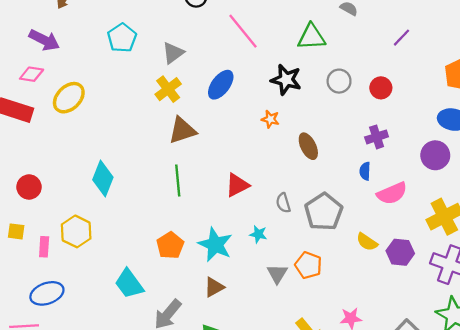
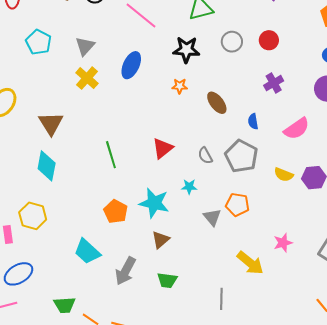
brown triangle: (182, 130) -> (51, 123), moved, turned -32
blue semicircle: (365, 171) -> (253, 121), moved

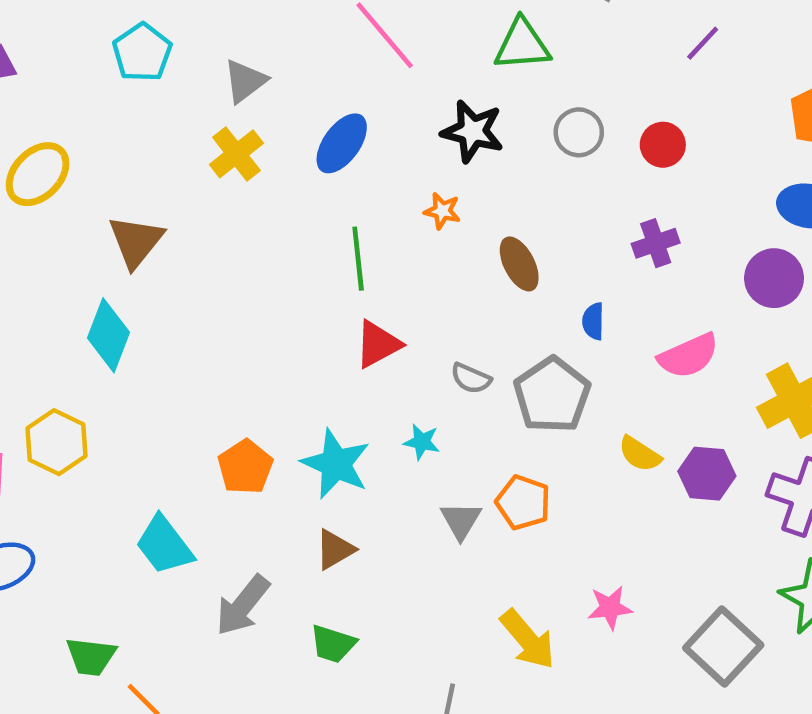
green line: (111, 155) -> (358, 259), moved
gray semicircle: (205, 156) -> (471, 378), turned -48

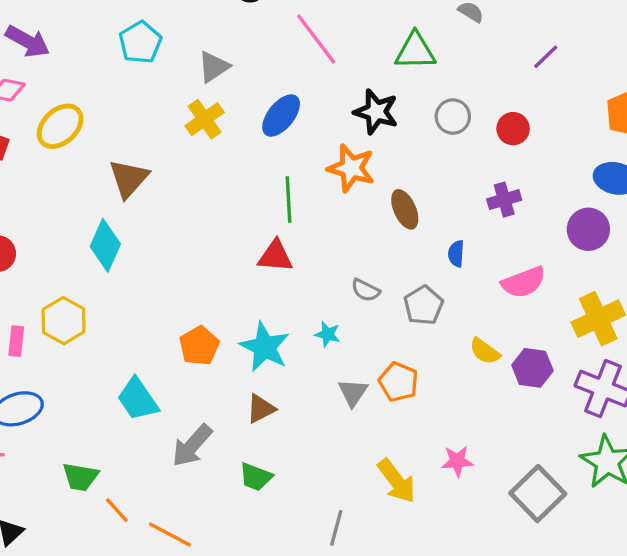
orange star: (442, 211) -> (351, 168), size x1.8
red triangle: (378, 344) -> (275, 256), moved, turned 30
gray pentagon: (552, 395) -> (424, 305), size x0.7

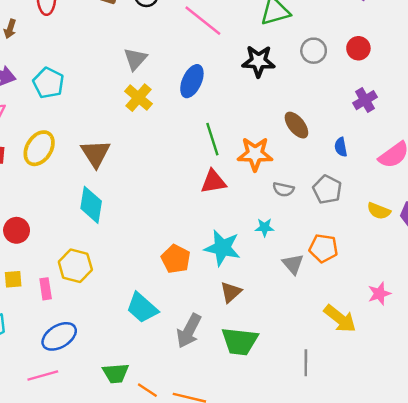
cyan pentagon: (140, 42) -> (48, 83), moved
yellow ellipse: (60, 126) -> (39, 148), moved
orange star: (351, 168) -> (255, 154), moved
green trapezoid: (256, 477) -> (240, 341), size x1.5

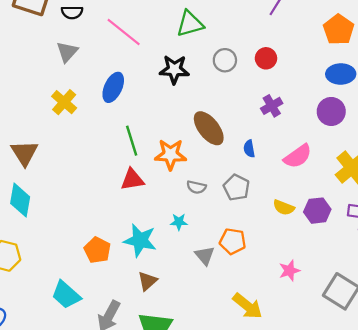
gray triangle: (135, 59) -> (67, 52), moved
brown ellipse: (296, 125) -> (209, 128), size x1.4
pink star: (379, 294) -> (289, 271), moved

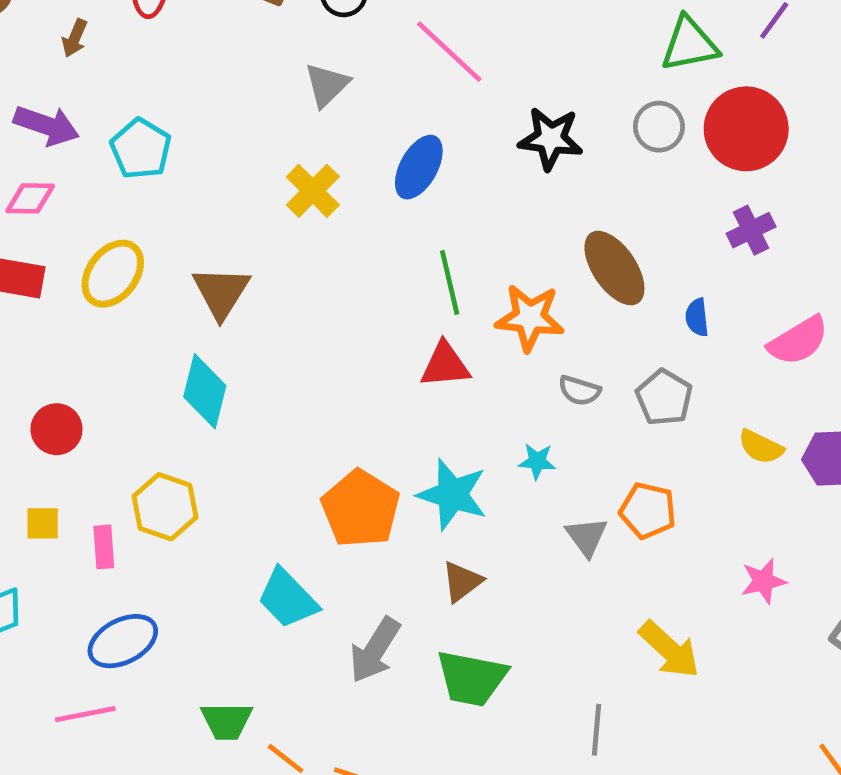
green triangle: (190, 24) -> (689, 44), moved
red circle: (266, 58) -> (746, 129), size x1.8
orange pentagon: (97, 250) -> (361, 509), size x1.4

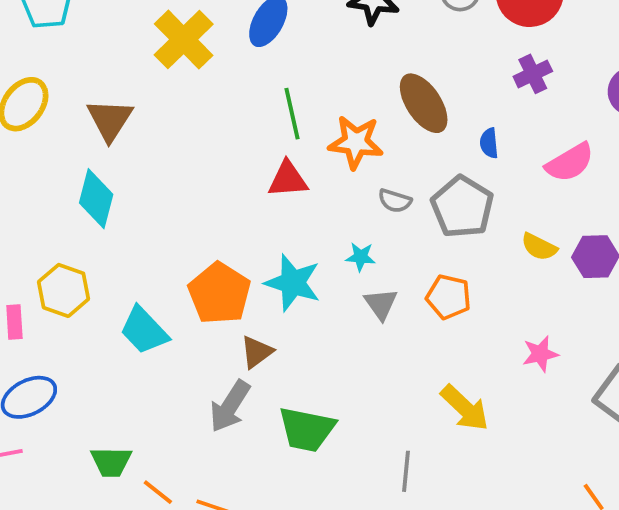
yellow cross: (313, 191) -> (184, 40), size x1.4
gray pentagon: (664, 398) -> (462, 207), size x1.4
gray triangle: (587, 537) -> (381, 304), moved
brown triangle: (462, 582) -> (257, 352), moved
cyan trapezoid: (288, 598) -> (144, 330), moved

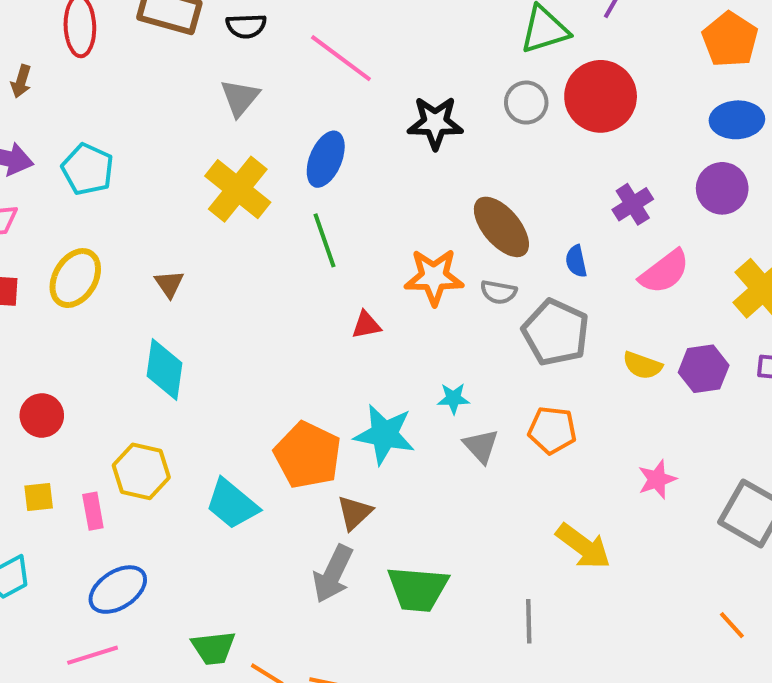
purple cross: (533, 74) -> (633, 204), moved
green line: (292, 114) -> (325, 240), moved
brown triangle: (110, 120) -> (169, 284), size x0.6
red triangle: (288, 179) -> (366, 325), size x0.7
gray semicircle: (395, 201) -> (498, 292), moved

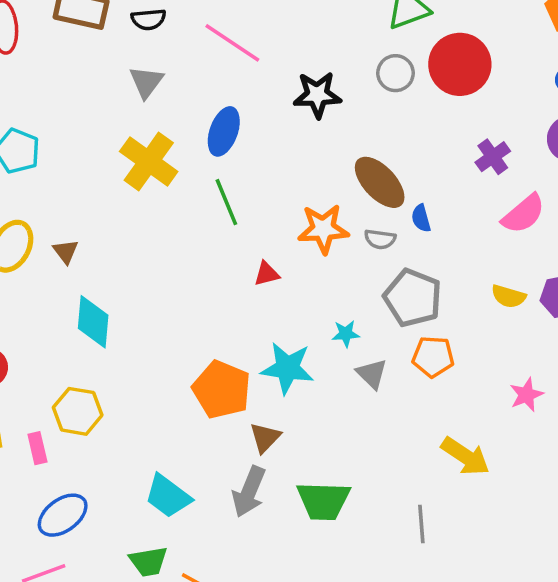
blue semicircle: (576, 261) -> (421, 218), moved
brown triangle: (169, 284) -> (66, 252), moved
gray pentagon: (556, 332) -> (413, 298), moved
cyan trapezoid: (232, 504) -> (168, 496), moved

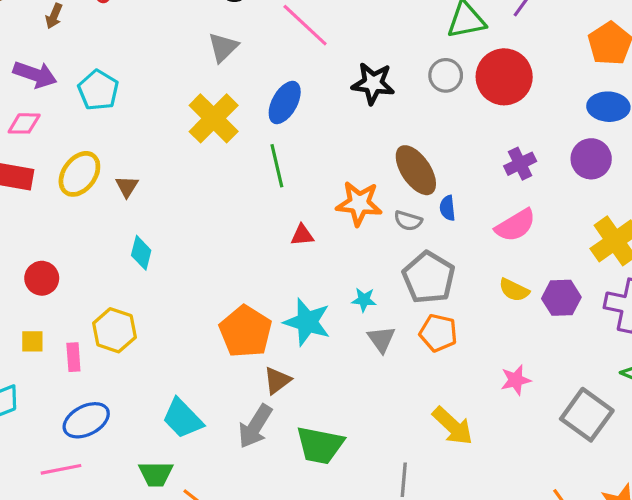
pink semicircle: (523, 214) -> (515, 225), moved
cyan diamond: (93, 322) -> (141, 253), size x0.7

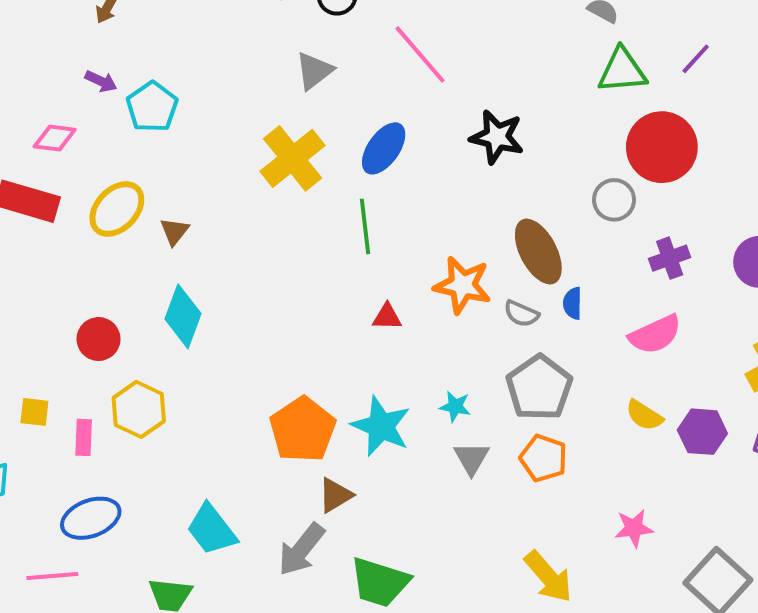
purple arrow: (35, 75) -> (101, 81), moved, size x0.6
gray circle: (446, 75) -> (614, 200), moved
cyan diamond: (141, 253) -> (183, 316), size x1.4
red circle: (42, 278) -> (99, 339), moved

